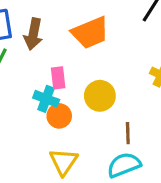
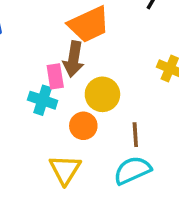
brown arrow: (33, 34) -> (73, 59), moved
orange circle: (59, 116) -> (83, 126), moved

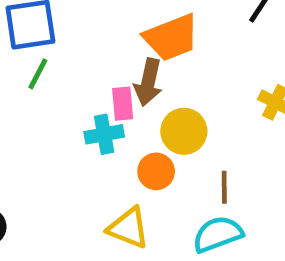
cyan cross: (43, 100) -> (104, 134), turned -32
yellow triangle: (65, 170) -> (128, 228), turned -44

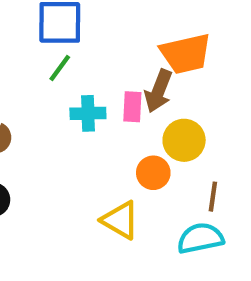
cyan cross: (104, 134) -> (88, 113), moved

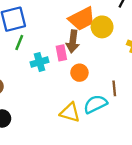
yellow circle: (184, 140) -> (102, 27), moved
orange circle: (153, 173) -> (79, 73), moved
cyan semicircle: (200, 238) -> (95, 104), moved

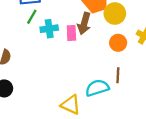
cyan cross: (40, 62) -> (49, 29), moved
orange circle: (79, 73) -> (118, 43), moved
yellow triangle: (70, 112) -> (71, 105), moved

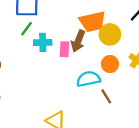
brown line: (118, 75) -> (106, 96), turned -40
cyan semicircle: (97, 88) -> (88, 79), moved

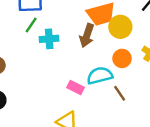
pink rectangle: (64, 49) -> (76, 88), moved, turned -64

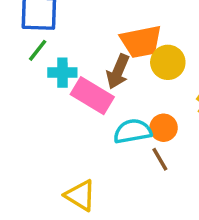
orange circle: (122, 58) -> (164, 128), moved
pink rectangle: (76, 88) -> (92, 96), moved, size x1.6

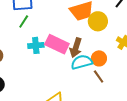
brown arrow: (118, 72) -> (76, 48), moved
cyan cross: (62, 73) -> (36, 45), moved

